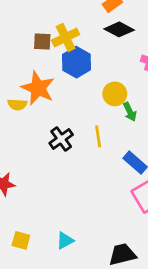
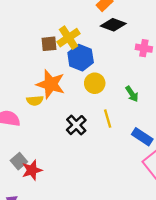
yellow circle: (115, 94) -> (95, 83), moved

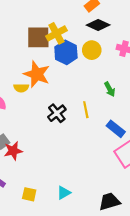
brown square: (49, 44) -> (38, 37), size x1.6
yellow circle: (95, 83) -> (92, 50), moved

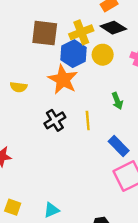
yellow cross: (56, 33) -> (81, 32), moved
orange star: (37, 74) -> (63, 80), moved

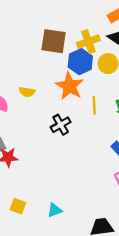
yellow line: (88, 120) -> (94, 105), moved

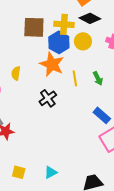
yellow cross: (88, 42) -> (64, 24), turned 30
yellow semicircle: (27, 92) -> (16, 73), turned 96

